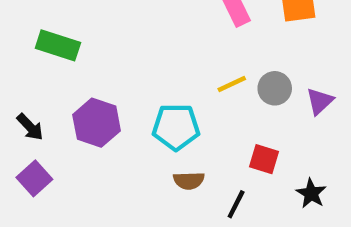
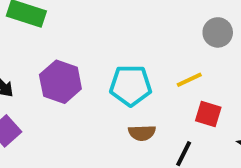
yellow line: (232, 84) -> (189, 80), moved
gray circle: (275, 88) -> (218, 32), moved

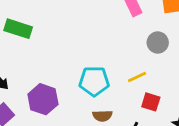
purple hexagon: (60, 82) -> (43, 99), moved

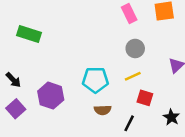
gray circle: (158, 42) -> (135, 48), moved

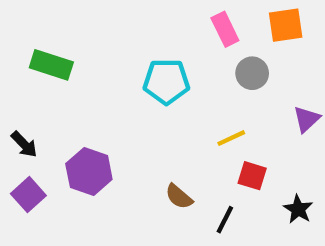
gray circle: (135, 48) -> (252, 73), moved
cyan pentagon: (95, 80) -> (166, 82), moved
brown semicircle: (103, 110) -> (179, 197), turned 42

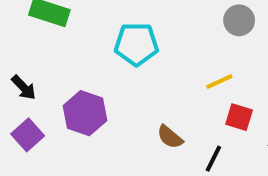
cyan pentagon: (166, 82) -> (136, 44), moved

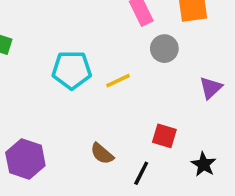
yellow line: (219, 82) -> (118, 81), moved
purple hexagon: (85, 113) -> (25, 159), moved

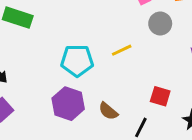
cyan pentagon: (72, 70) -> (77, 61), moved
purple hexagon: (25, 159) -> (68, 104), moved

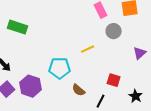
cyan pentagon: (77, 61) -> (60, 68), moved
purple hexagon: (68, 104) -> (31, 86), moved

